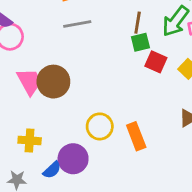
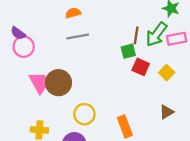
brown line: (138, 23) -> (136, 35), moved
yellow circle: (100, 126) -> (84, 114), moved

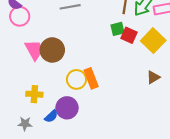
green square: (128, 51) -> (117, 29), moved
yellow square: (167, 73) -> (153, 41), size x1.6
orange rectangle: (125, 127) -> (91, 78), moved

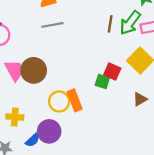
green square: (117, 29) -> (102, 82), moved, turned 32
red square: (129, 35) -> (112, 72), moved

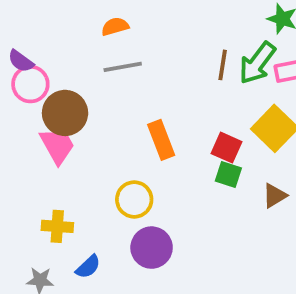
brown circle: (34, 70) -> (65, 113), moved
green square: (102, 82) -> (228, 174), moved
orange rectangle: (75, 100) -> (161, 140), moved
purple circle: (49, 131) -> (152, 248), moved

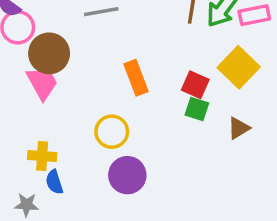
blue semicircle: (88, 267) -> (54, 182), moved, turned 115

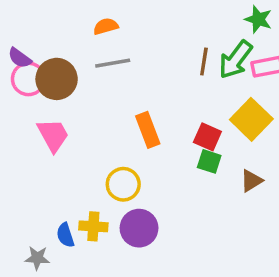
brown circle: (49, 53) -> (57, 79), moved
yellow cross: (42, 156) -> (93, 226), moved

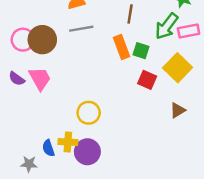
purple semicircle: (20, 58) -> (17, 79), moved
brown line: (204, 61) -> (130, 14), moved
orange rectangle: (148, 130) -> (121, 47), moved
green square: (209, 161) -> (141, 51), moved
purple circle: (139, 228) -> (87, 152), moved

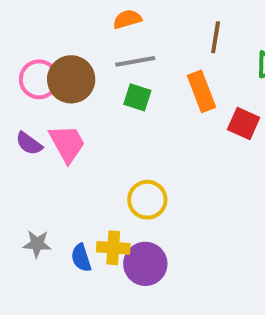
green square: (141, 51) -> (137, 97), moved
red square: (147, 80) -> (244, 123), moved
gray star: (29, 164) -> (37, 244), moved

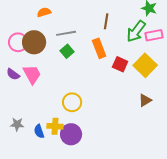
orange semicircle: (127, 19) -> (44, 12), moved
green square: (137, 97) -> (67, 51), turned 32

